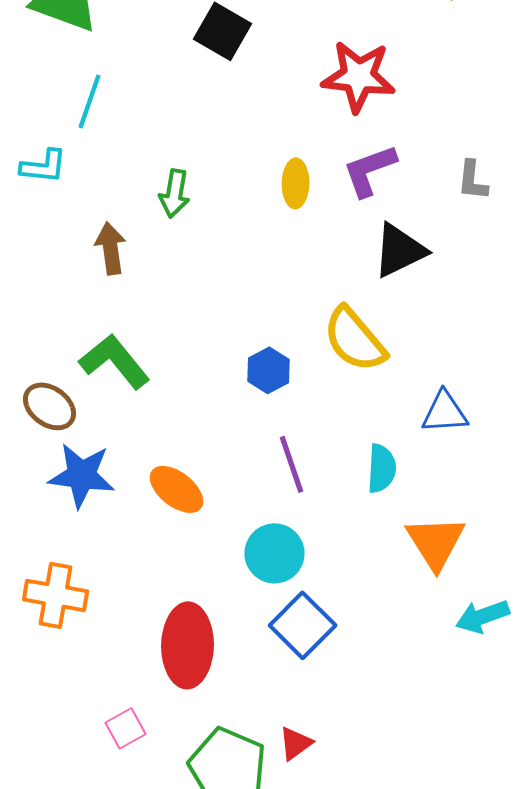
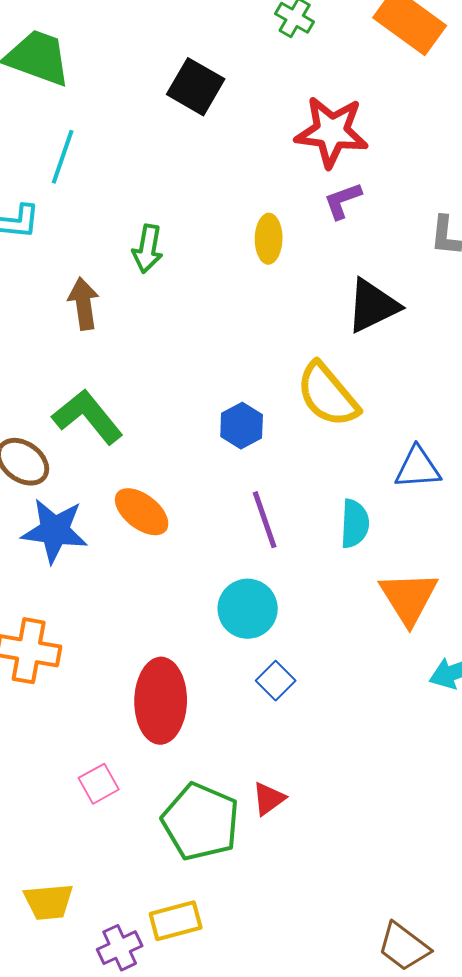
purple L-shape: (370, 170) -> (343, 201), moved, size x0.7
orange ellipse: (176, 489) -> (142, 512), moved
blue square: (302, 625) -> (276, 681), size x0.6

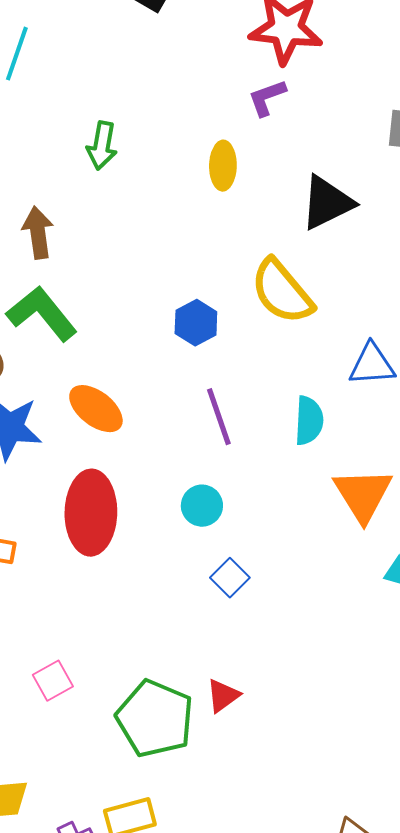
purple L-shape: (343, 201) -> (267, 98), moved
yellow ellipse: (269, 239) -> (223, 166), moved
brown arrow: (84, 304) -> (38, 233), moved
cyan circle: (248, 609) -> (202, 506), size x0.7
red ellipse: (161, 701) -> (91, 513), moved

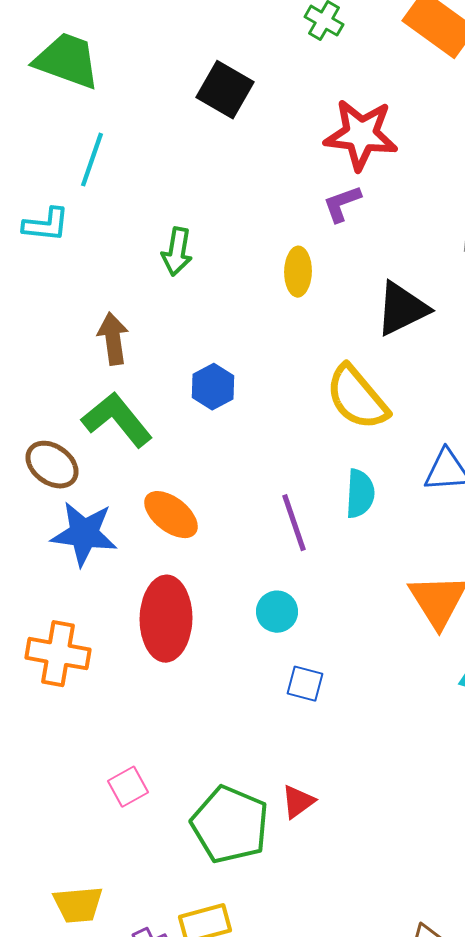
blue hexagon: (196, 323) -> (213, 387), moved
cyan semicircle: (309, 421) -> (360, 494), moved
blue square: (230, 578) -> (305, 684), turned -30

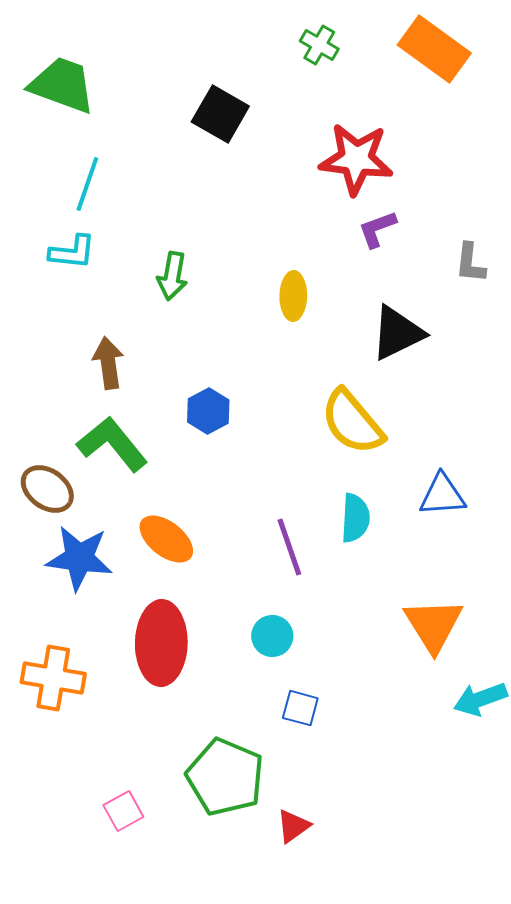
purple L-shape: (342, 204) -> (377, 229), moved
cyan L-shape: (46, 225) -> (72, 252), moved
green pentagon: (230, 825) -> (225, 777), moved

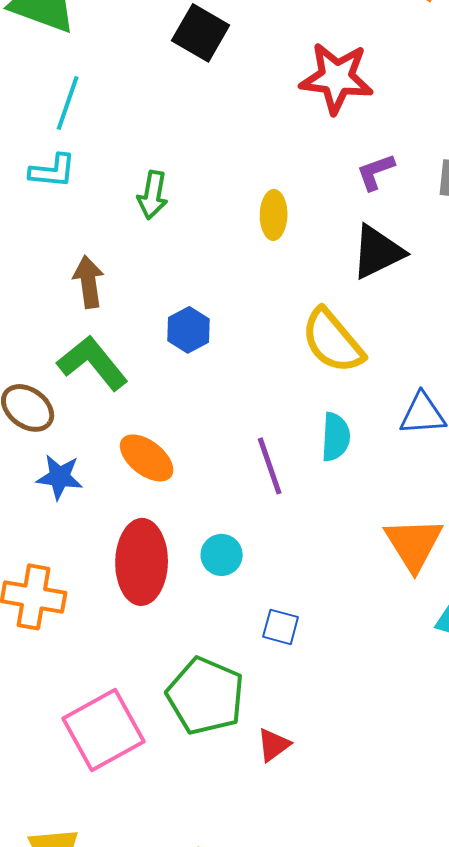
purple L-shape: (377, 229) -> (376, 172), moved
blue star: (79, 558) -> (60, 477), size x0.7
cyan circle: (272, 636) -> (222, 555), moved
pink square: (123, 811) -> (104, 730), size x2.0

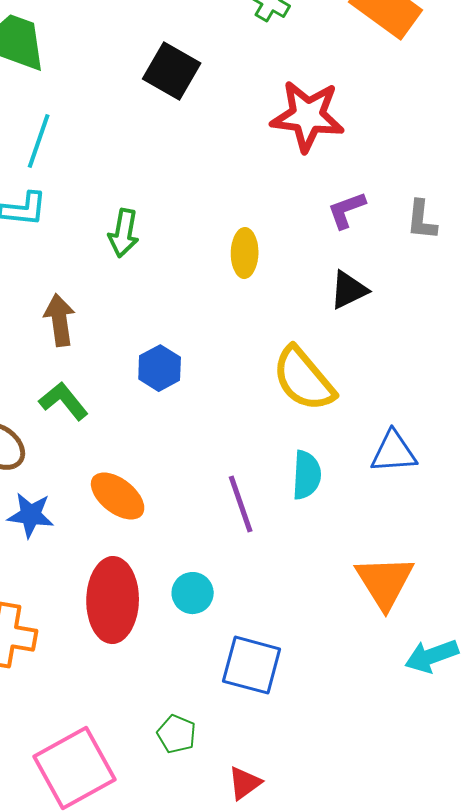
black triangle: (378, 252) -> (349, 290), size x0.7
green L-shape: (93, 363) -> (64, 401), size x0.7
blue square: (281, 627) -> (252, 665), size x1.6
green pentagon: (206, 696) -> (177, 734), size x0.5

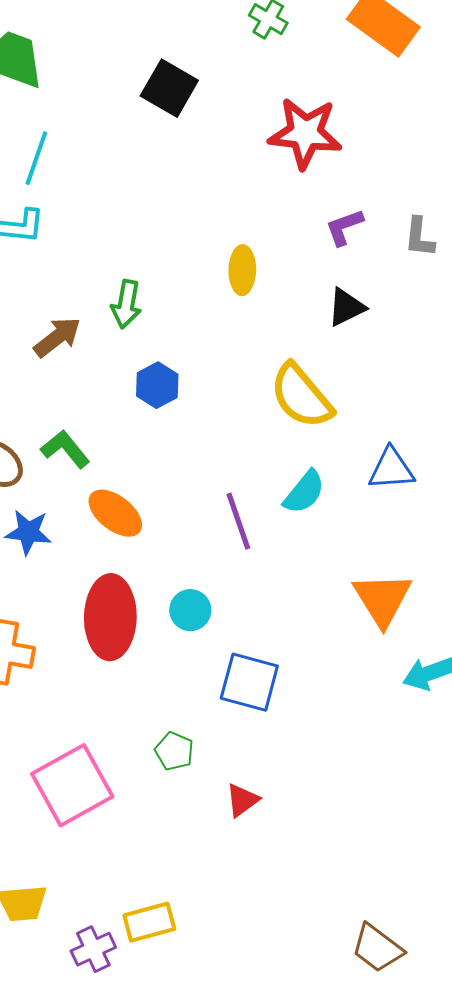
green arrow: (124, 233) -> (126, 304), moved
brown arrow: (60, 320) -> (57, 337), turned 60
green L-shape: (64, 401) -> (65, 449), moved
cyan semicircle: (307, 475) -> (304, 492), turned 36

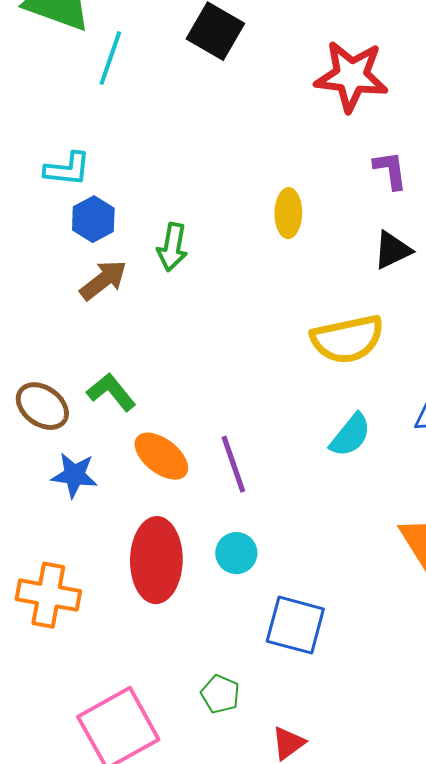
cyan line: (36, 158) -> (110, 58), moved
purple L-shape: (344, 227) -> (390, 170), turned 102
blue hexagon: (157, 385) -> (93, 219), moved
yellow semicircle: (301, 396) -> (347, 339), turned -62
purple line: (238, 521) -> (233, 464), moved

